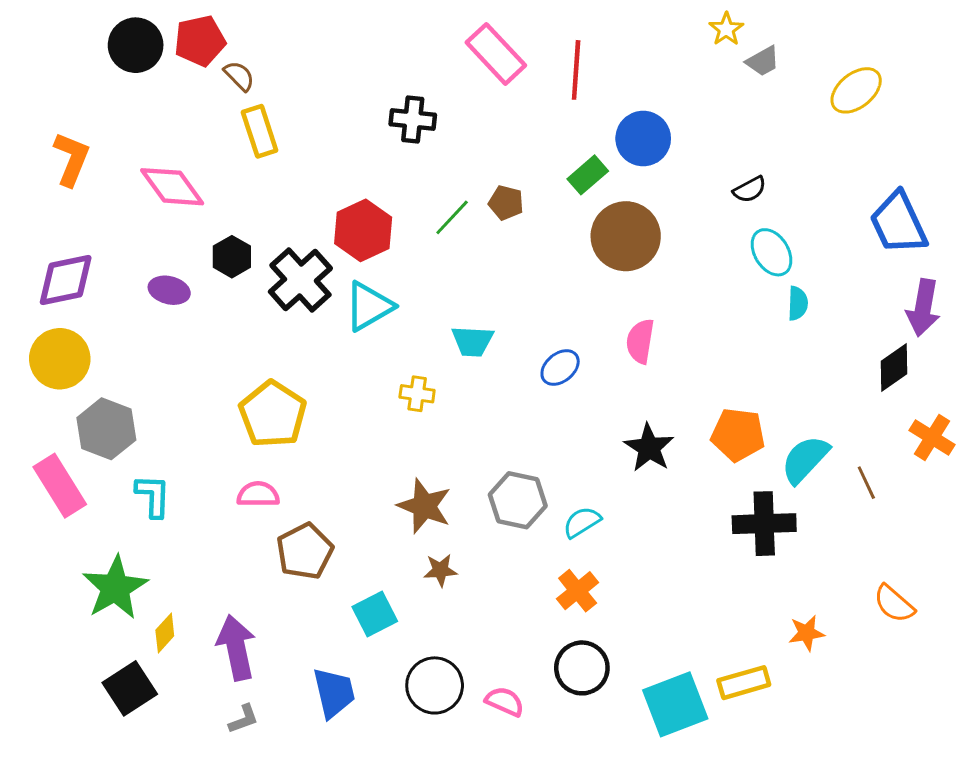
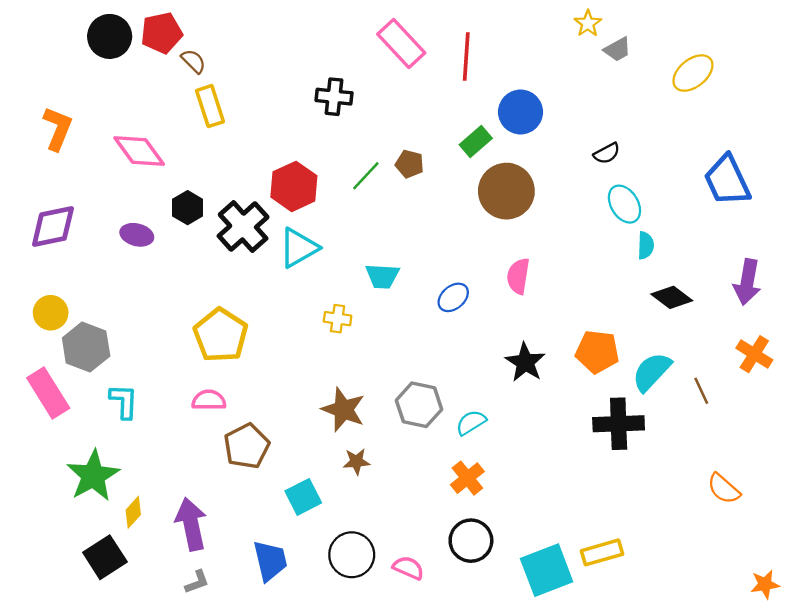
purple arrow: (923, 308) -> (747, 282), moved
yellow circle: (60, 359) -> (51, 313), moved, size x0.7
black diamond: (894, 368) -> (672, 297), moved, turned 72
orange star: (807, 633) -> (765, 584), moved

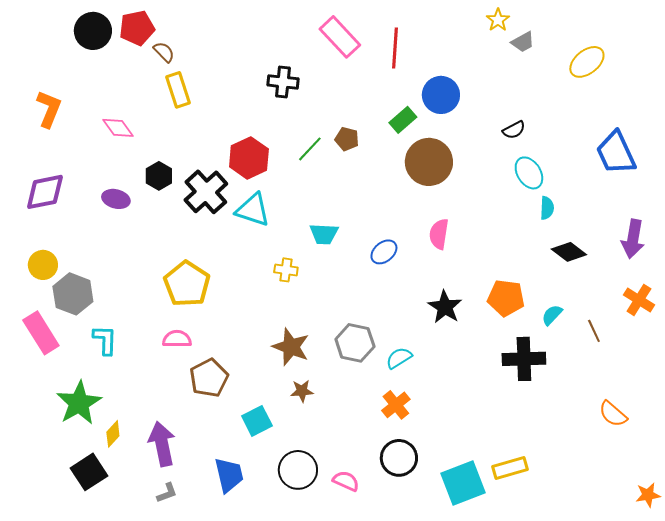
pink diamond: (139, 151) -> (118, 128), size x0.7
cyan triangle: (299, 248) -> (253, 210), turned 48
cyan semicircle: (652, 372) -> (552, 315), size x0.6

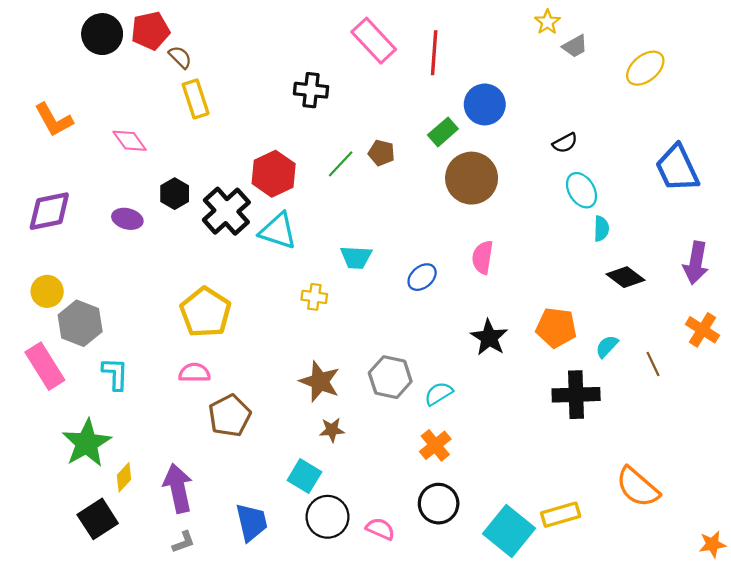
orange L-shape: (49, 109) -> (54, 120), turned 129
orange semicircle: (613, 414) -> (638, 487), moved, size x1.4
cyan square: (257, 421) -> (304, 476), moved, turned -32
cyan square: (463, 483) -> (509, 531), turned -30

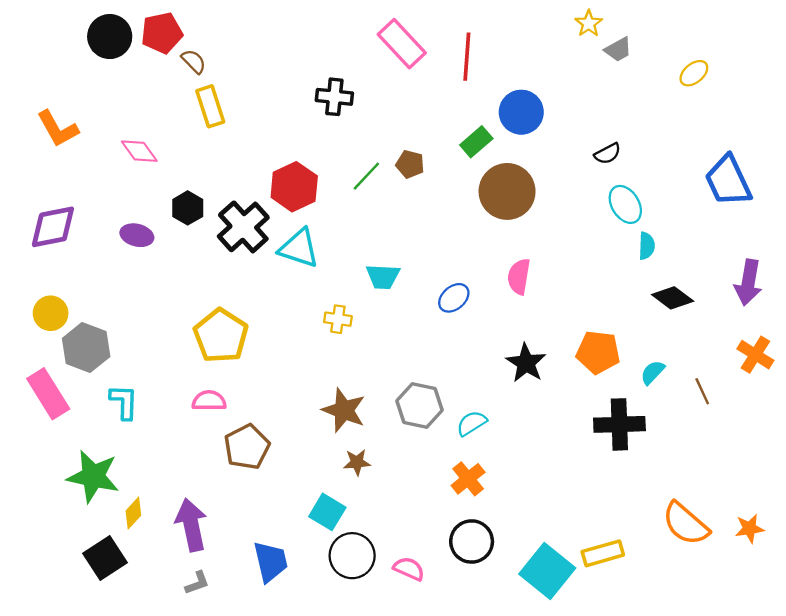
yellow ellipse: (645, 68) -> (694, 73), size x0.7
green star: (87, 443) -> (93, 476), turned -30
orange star: (712, 544) -> (749, 528), moved

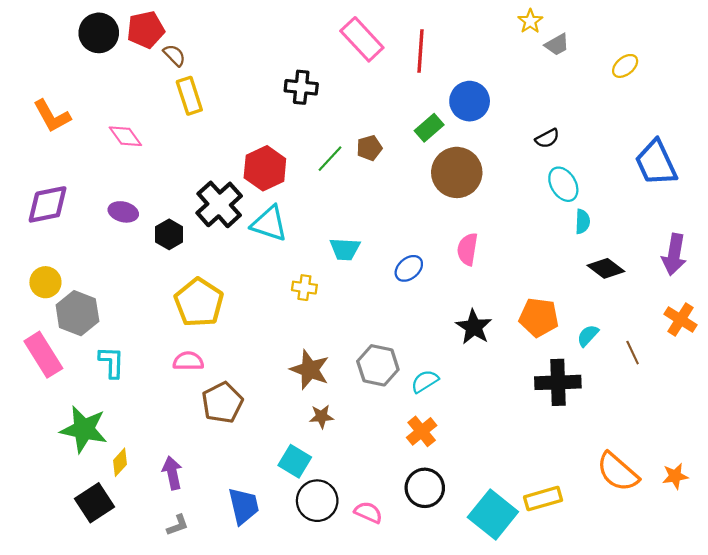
brown pentagon: (410, 164) -> (369, 148), turned -30
black hexagon: (188, 208) -> (169, 234), moved
purple arrow: (191, 525) -> (172, 473), size x0.7

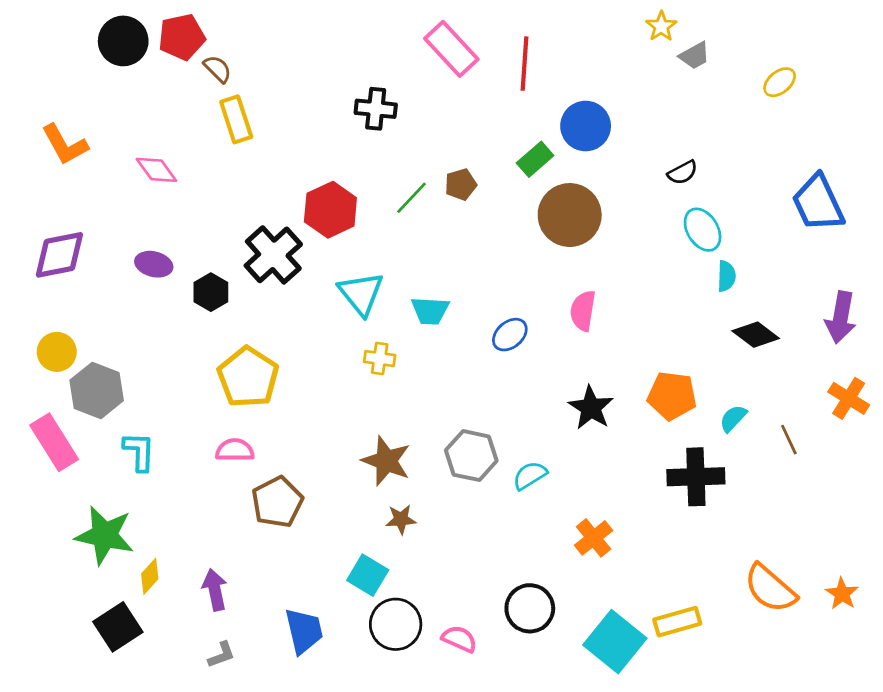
cyan triangle: (269, 224) -> (361, 293), moved, turned 33
orange cross: (422, 431) -> (594, 538), moved
orange star: (675, 476) -> (842, 594), turned -30

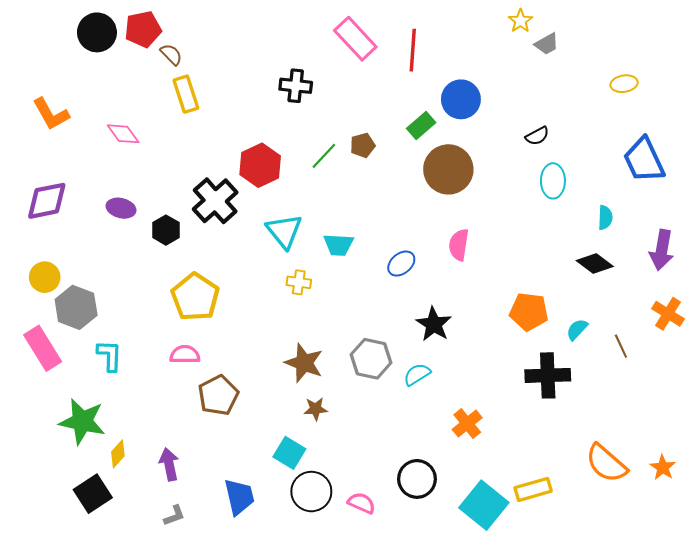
yellow ellipse: (780, 82) -> (624, 84), moved, turned 30
cyan ellipse: (703, 230) -> (553, 181), turned 32
cyan semicircle: (726, 276) -> (605, 218), moved
black star: (591, 408) -> (434, 324), moved

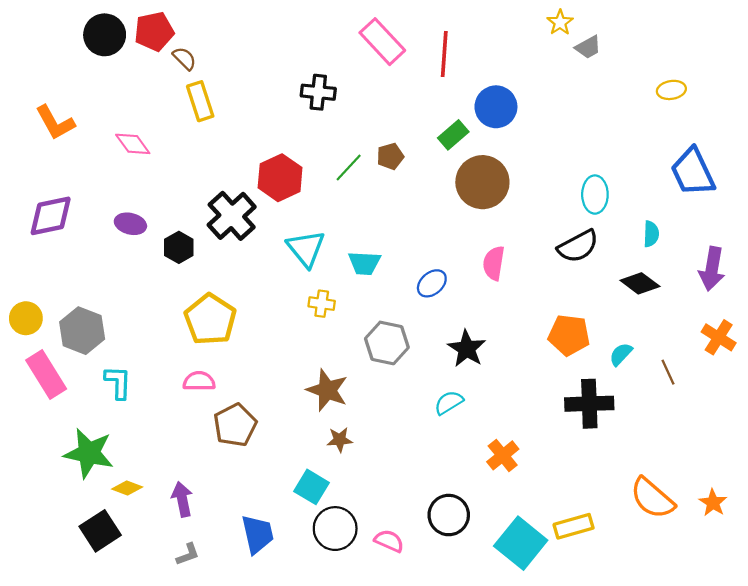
black semicircle: (537, 136) -> (578, 246), moved, size x1.6
yellow circle: (45, 277) -> (26, 318), moved
gray hexagon: (371, 359) -> (387, 343), moved
yellow diamond: (118, 454) -> (127, 488), turned 68

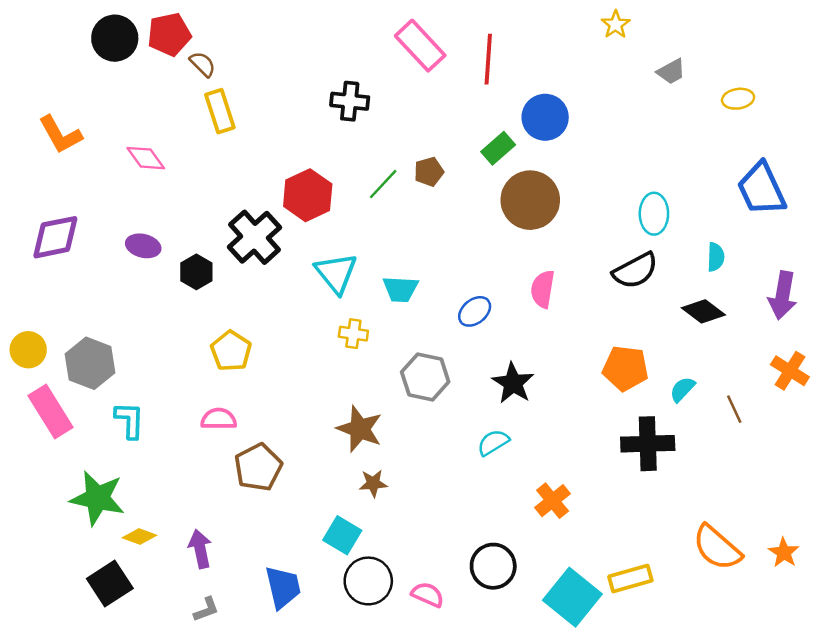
gray trapezoid: (588, 47) -> (671, 72), moved
yellow pentagon: (210, 319) -> (231, 351), size x0.7

